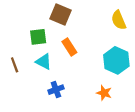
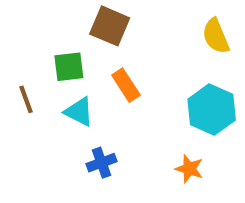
brown line: (15, 65) -> (26, 99), moved

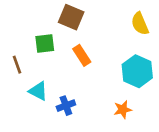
cyan triangle: (79, 112) -> (38, 91), moved
orange star: (189, 169) -> (123, 110), turned -30

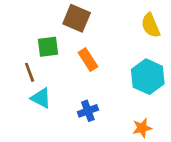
brown line: (17, 65) -> (30, 72), moved
blue cross: (66, 106) -> (88, 111), moved
orange star: (123, 110) -> (142, 128), moved

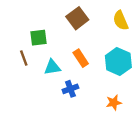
brown square: (77, 18) -> (77, 18), moved, turned 30
orange rectangle: (88, 60) -> (81, 58), moved
cyan triangle: (41, 98) -> (52, 67), moved, turned -36

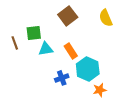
brown line: (24, 58) -> (15, 43), moved
cyan hexagon: (118, 62) -> (88, 69), moved
cyan triangle: (52, 67) -> (46, 49), moved

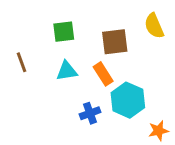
brown square: (68, 16) -> (115, 42), moved, turned 30
green square: (34, 33) -> (64, 32), moved
orange star: (100, 90) -> (158, 131), moved

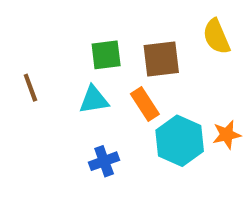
green square: (64, 32) -> (106, 55), moved
blue cross: (90, 113) -> (104, 161), moved
orange star: (158, 131) -> (227, 135), moved

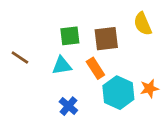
brown line: (30, 88) -> (20, 58), turned -36
blue cross: (104, 161) -> (68, 106), turned -30

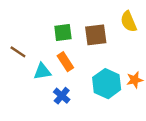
cyan triangle: (62, 66) -> (42, 71), moved
orange rectangle: (95, 68) -> (65, 62), moved

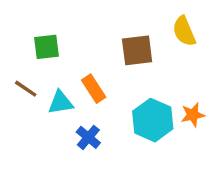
green square: (63, 33) -> (47, 47), moved
brown line: (18, 52) -> (26, 89), moved

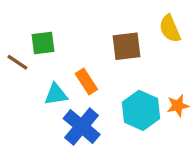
brown line: (26, 89) -> (17, 62), moved
blue cross: (88, 137) -> (82, 126), size x1.6

